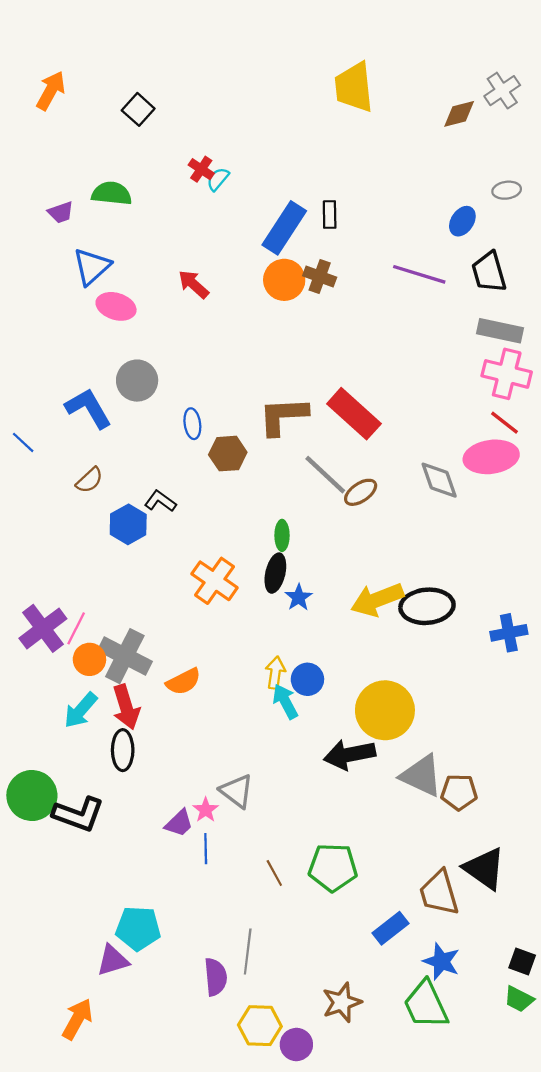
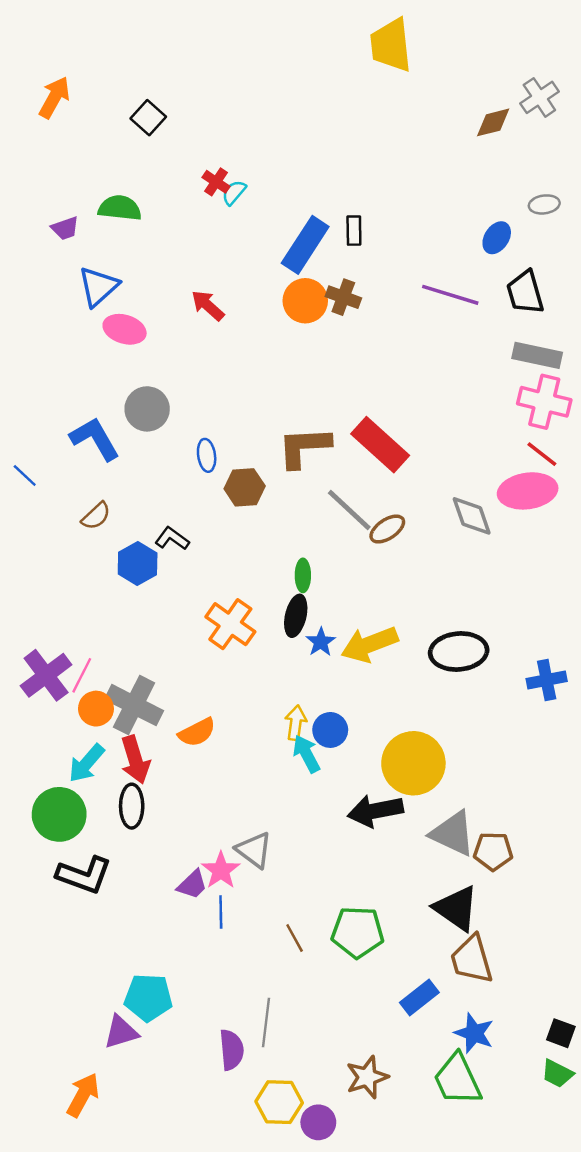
yellow trapezoid: (354, 87) -> (391, 45), moved
yellow arrow: (377, 600) -> (369, 644), moved
green circle: (32, 795) -> (59, 814), moved
pink star: (206, 810) -> (221, 870), size x1.4
black triangle: (485, 869) -> (456, 908), moved

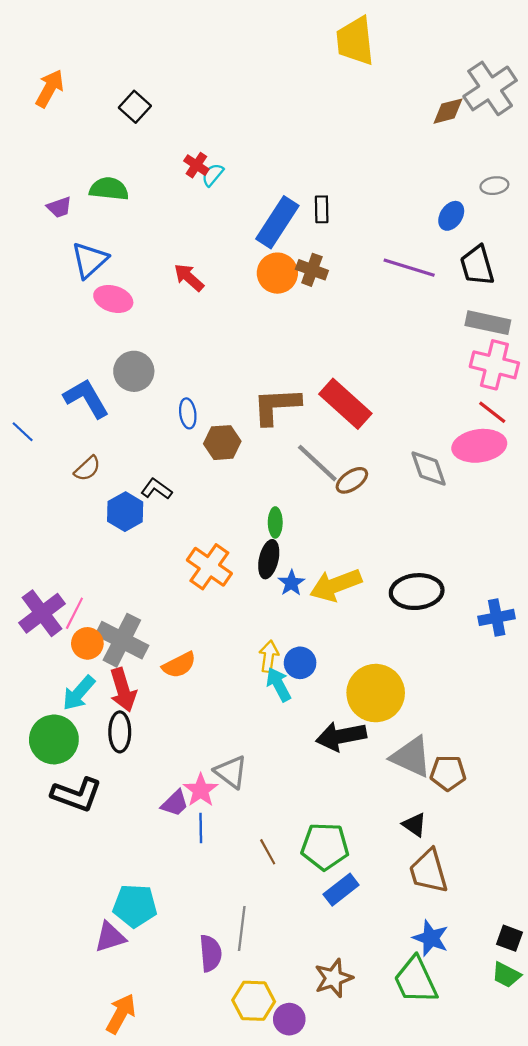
gray cross: (539, 97) -> (490, 88), size x1.5
black triangle: (456, 908) -> (415, 825), size x0.6
blue rectangle: (419, 998) -> (341, 890), moved
orange arrow: (83, 1095) -> (121, 1014), moved

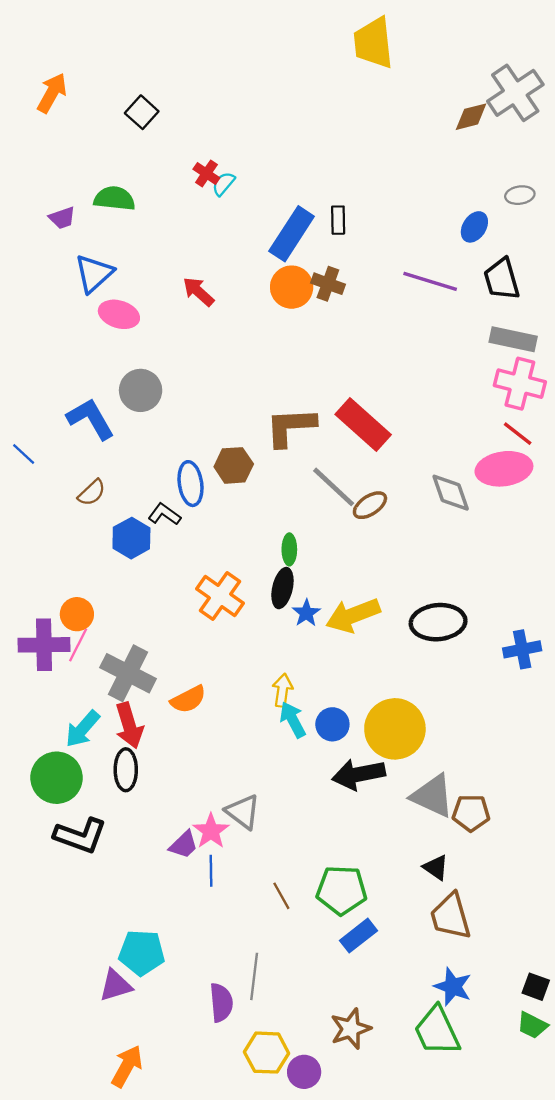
blue ellipse: (188, 413) -> (191, 484), moved, size x1.4
purple cross: (42, 613) -> (44, 645), turned 36
orange circle: (87, 643) -> (77, 614), moved
blue circle: (300, 663) -> (332, 724), moved

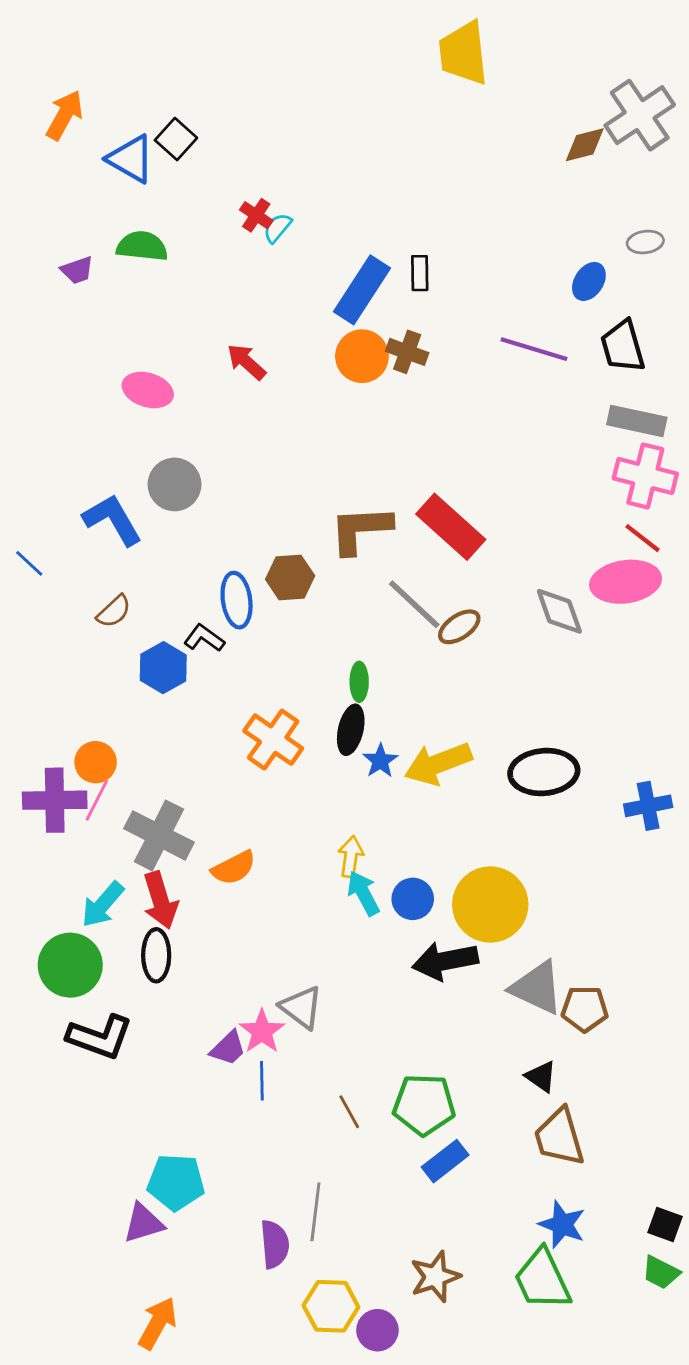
blue triangle: (94, 273) -> (131, 159), moved, turned -48

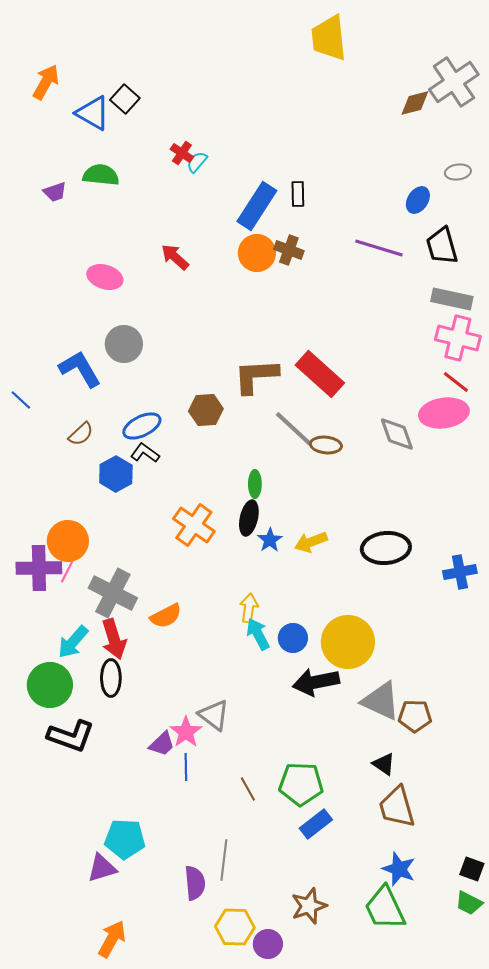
blue ellipse: (237, 600) -> (142, 426), moved, turned 72
brown ellipse: (459, 627) -> (326, 445), turned 40
orange circle: (96, 762) -> (68, 541), size x1.4
yellow arrow: (438, 764) -> (311, 542), size x0.7

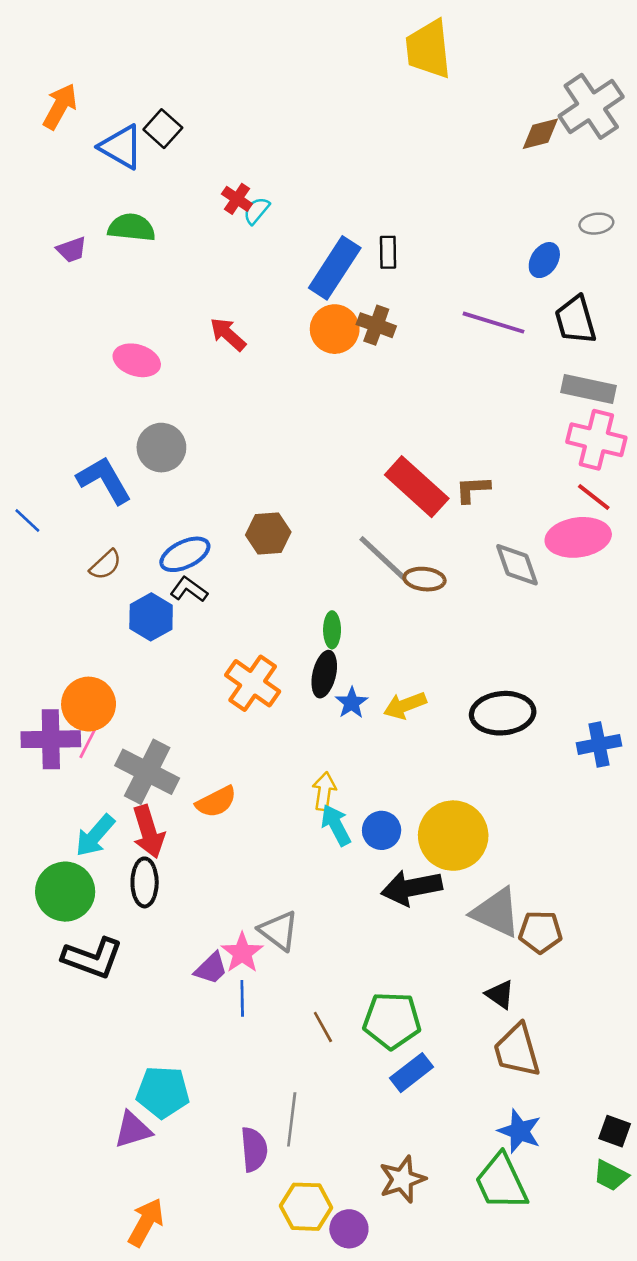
brown L-shape: (256, 376) -> (473, 489), moved, size x0.6

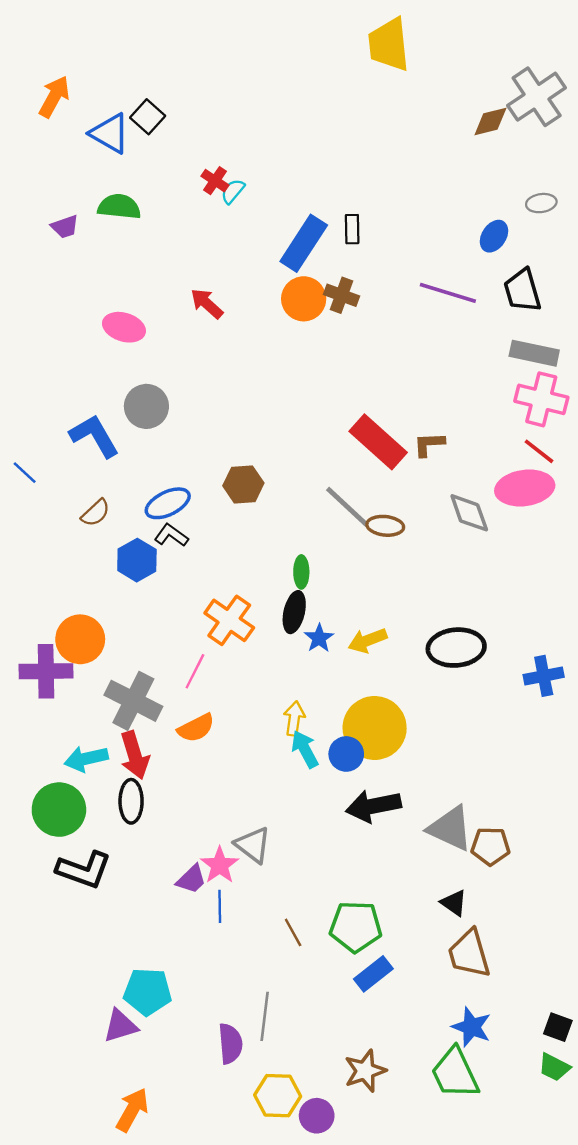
pink line: (90, 739) -> (195, 671), moved
cyan arrow: (95, 836) -> (86, 759), turned 36
yellow circle: (453, 836) -> (375, 728), moved

